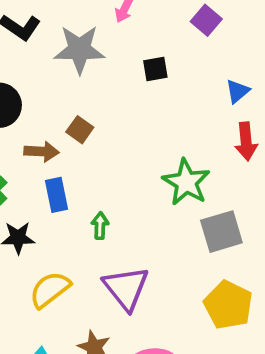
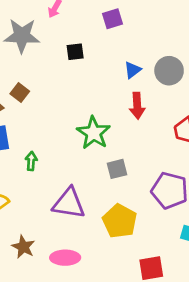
purple square: (206, 20) -> (113, 19), turned 30
gray square: (221, 232) -> (117, 169), size x0.7
purple triangle: (126, 288) -> (69, 203), moved, turned -45

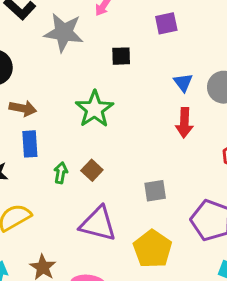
blue triangle: (133, 70) -> (183, 82), turned -36
brown square: (20, 93) -> (92, 170), moved
green star: (94, 133) -> (94, 109), moved

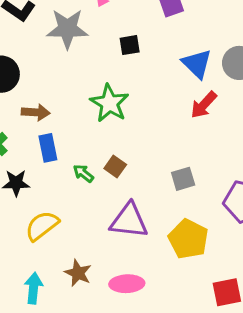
blue triangle: (183, 82) -> (197, 64), size x1.5
red arrow: (184, 123) -> (204, 105), turned 48
green arrow: (61, 173) -> (83, 173), turned -54

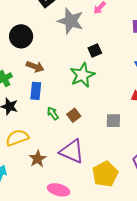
black square: (130, 45) -> (95, 50), moved, turned -32
gray square: (183, 179) -> (113, 121), moved
brown star: (78, 273) -> (38, 159), moved

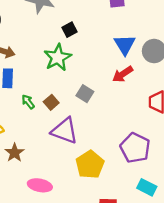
gray square: (113, 121) -> (85, 94), moved, turned 35
purple triangle: (72, 151) -> (65, 131), moved

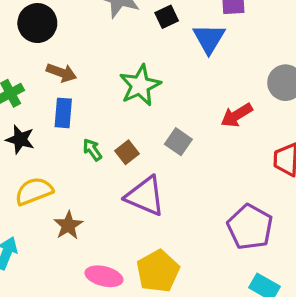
black square: (69, 30) -> (167, 17), moved
blue triangle: (125, 45) -> (209, 38), moved
yellow pentagon: (90, 165) -> (158, 271), moved

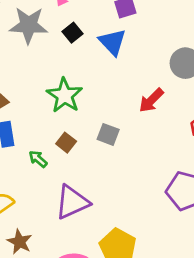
brown square: (127, 152) -> (66, 143), moved
purple triangle: (145, 196) -> (72, 202), moved, turned -33
brown star: (68, 225) -> (20, 242), moved

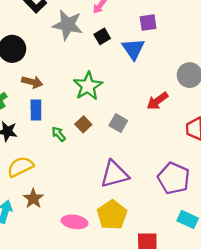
purple triangle: (72, 202) -> (114, 174), moved

